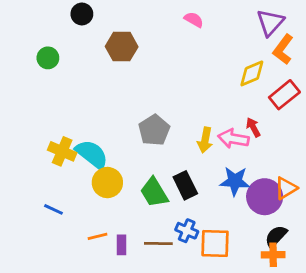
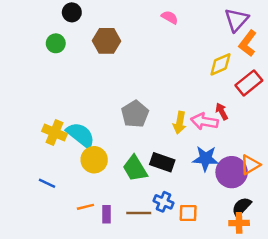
green circle: (48, 58) -> (56, 43), moved
black rectangle: (185, 185) -> (162, 162), turned -45
orange square: (215, 243) -> (188, 213), size x0.7

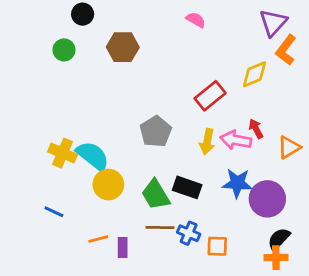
red rectangle: (249, 83) -> (210, 96), moved
orange triangle: (250, 165) -> (289, 147), moved
brown line: (139, 213) -> (160, 228), moved

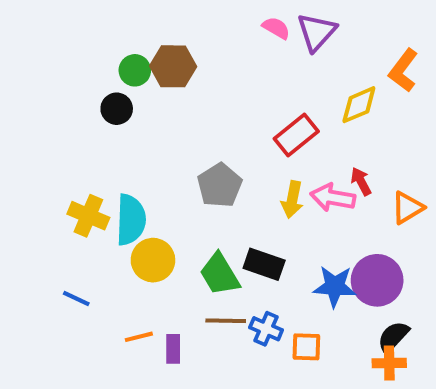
black circle: (83, 14) -> (117, 109), moved
purple triangle: (273, 23) -> (317, 32), moved
green circle: (64, 50) -> (135, 70), moved
cyan semicircle: (93, 156) -> (131, 220), turned 54
blue star: (237, 183) -> (335, 286), moved

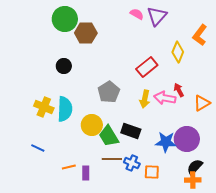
green circle: (135, 70) -> (65, 19), moved, size x1.6
yellow diamond: (359, 105) -> (178, 52), turned -45
black circle: (117, 109) -> (64, 66), moved
yellow circle: (153, 260) -> (92, 125), moved

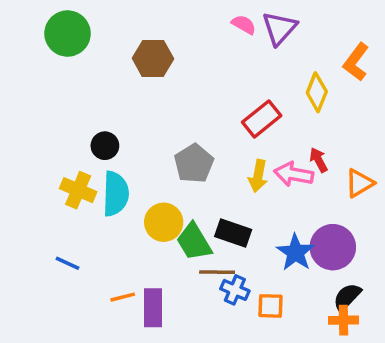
green circle: (65, 19) -> (68, 34), moved
black circle: (64, 66) -> (105, 146), moved
blue star: (166, 142) -> (295, 253), turned 30
brown line: (112, 159) -> (217, 272), moved
purple rectangle: (86, 173) -> (153, 308), size x1.5

